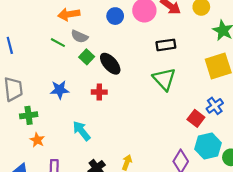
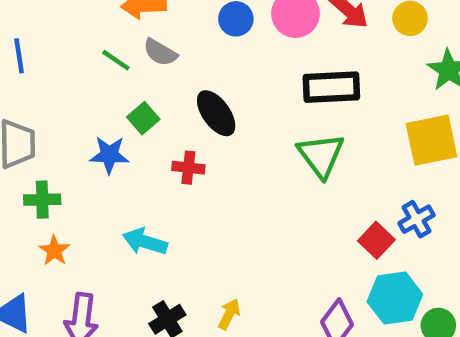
black rectangle: (166, 45) -> (331, 87), size x1.4
green square: (87, 57) -> (143, 118), moved
cyan arrow: (82, 131) -> (145, 242), turned -40

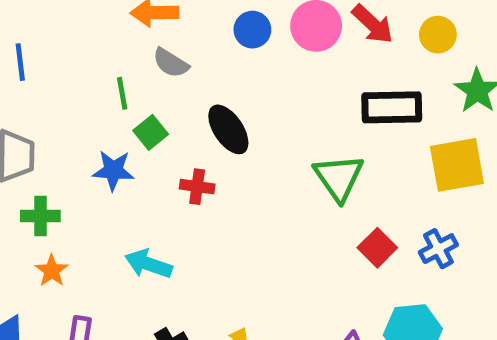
green line: (116, 60) -> (122, 93), moved, turned 44
black rectangle: (331, 87) -> (392, 107), moved
red square: (376, 240) -> (377, 248), moved

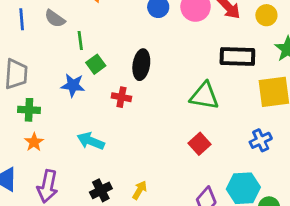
gray semicircle: (171, 63) -> (55, 19), moved
black ellipse: (228, 129) -> (141, 65), turned 40
green triangle: (339, 178) -> (204, 96), turned -48
red square: (377, 248) -> (200, 144), moved

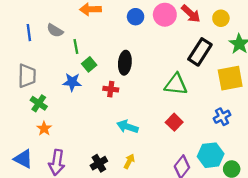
black rectangle: (237, 56) -> (200, 52), turned -56
green cross: (29, 110) -> (39, 103), turned 35
cyan arrow: (91, 141) -> (127, 127), moved

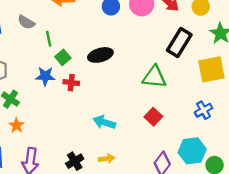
black ellipse: (125, 63) -> (100, 55), turned 70
red cross: (111, 89) -> (71, 83), moved
yellow arrow: (129, 161) -> (107, 159), turned 56

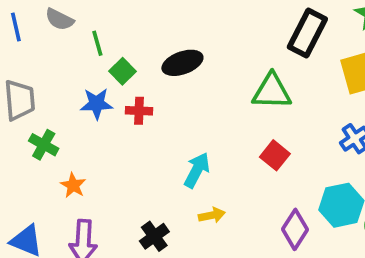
cyan arrow: (104, 122) -> (197, 170), turned 105
orange star: (17, 125) -> (73, 185), moved
yellow arrow: (107, 159) -> (212, 215), moved

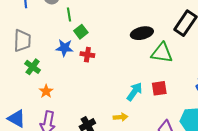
black ellipse: (182, 63) -> (142, 33), moved
red square: (275, 155) -> (159, 88), turned 35
cyan arrow: (197, 170) -> (135, 92), moved

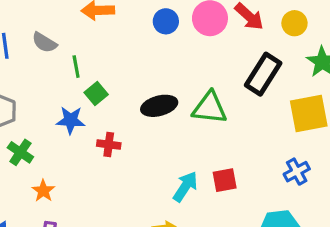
black ellipse: (142, 33) -> (159, 106), moved
green triangle: (162, 53) -> (210, 108), moved
red cross: (87, 55) -> (109, 144), moved

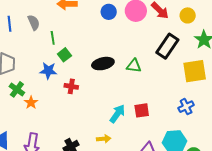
gray semicircle: (44, 43) -> (34, 23), turned -147
green triangle: (210, 108) -> (134, 66), size x0.7
orange star: (43, 191) -> (31, 103), moved

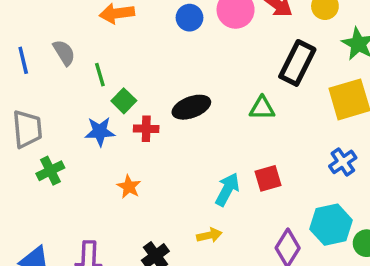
green triangle: (134, 66) -> (262, 108), moved
red cross: (71, 86) -> (146, 129), moved
green cross: (17, 89) -> (50, 171), turned 35
orange star: (31, 103) -> (129, 187), moved

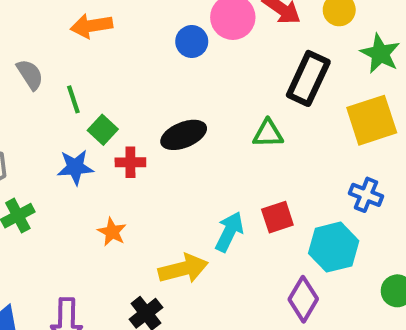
blue circle: (190, 18) -> (192, 42), moved
blue cross: (343, 162) -> (366, 195), turned -32
cyan hexagon: (331, 225) -> (334, 247), moved
yellow arrow: (209, 235) -> (183, 269), moved, size x1.6

